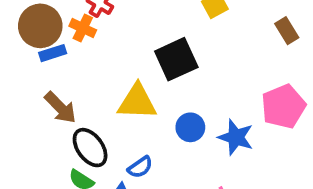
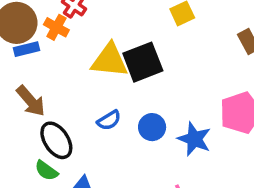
yellow triangle: (137, 102) -> (110, 60), moved
blue semicircle: (140, 167) -> (109, 120), moved

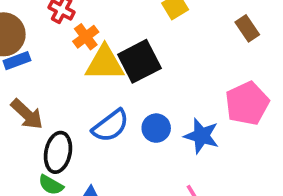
orange cross: (56, 27) -> (86, 37), moved, turned 30
blue semicircle: (109, 120) -> (111, 126), size x1.5
black ellipse: (56, 140) -> (58, 152), turned 51

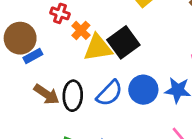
blue circle: (156, 128) -> (143, 90), size x1.4
black ellipse: (58, 152) -> (73, 96), moved

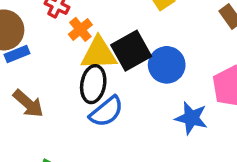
blue circle: (143, 90) -> (167, 65), moved
black ellipse: (73, 96) -> (93, 84), moved

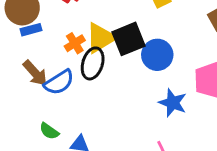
orange cross: (80, 29) -> (75, 43), moved
yellow triangle: (99, 54) -> (101, 38), turned -36
blue semicircle: (106, 112) -> (59, 82), moved

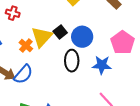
black square: (129, 39) -> (60, 32), size x0.6
black ellipse: (93, 63) -> (72, 61), moved

